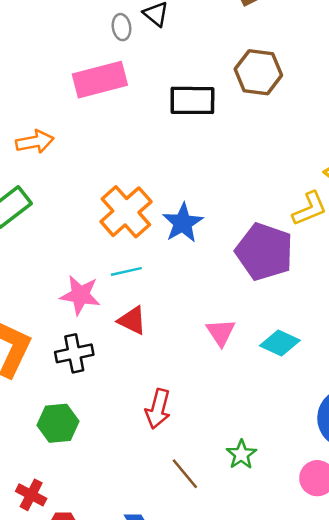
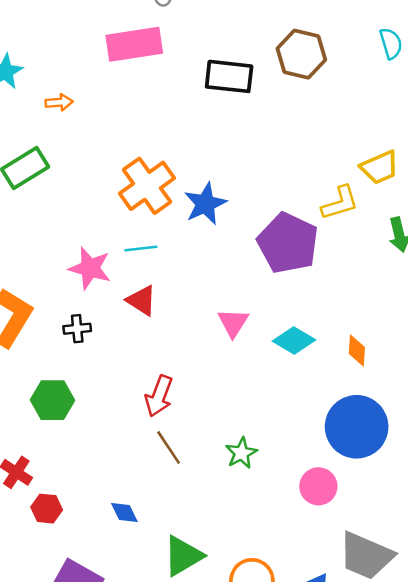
orange arrow: (35, 142) -> (59, 102), size x0.7
black cross: (74, 353) -> (77, 329), size x0.7
brown line: (185, 474) -> (169, 447), moved

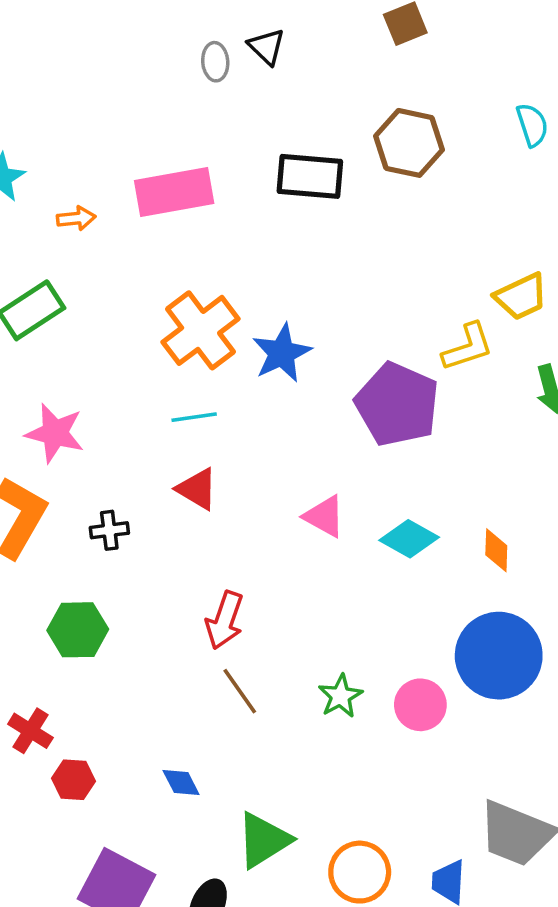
pink rectangle: (134, 44) -> (174, 192), moved
pink star: (90, 268) -> (55, 433), moved
pink triangle: (233, 323) -> (324, 516), turned -32
pink circle: (318, 486) -> (420, 705), moved

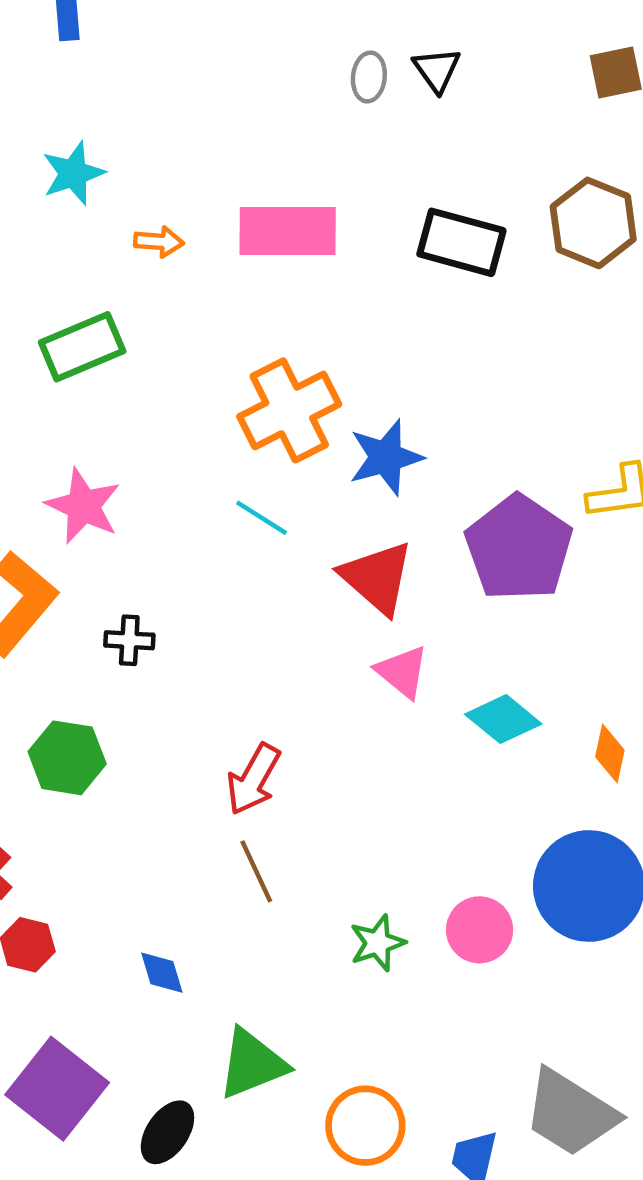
cyan line: (194, 417) -> (262, 518), turned 30
red triangle: (197, 489) -> (377, 578), moved, size x1.4
green star: (340, 696) -> (377, 943), moved

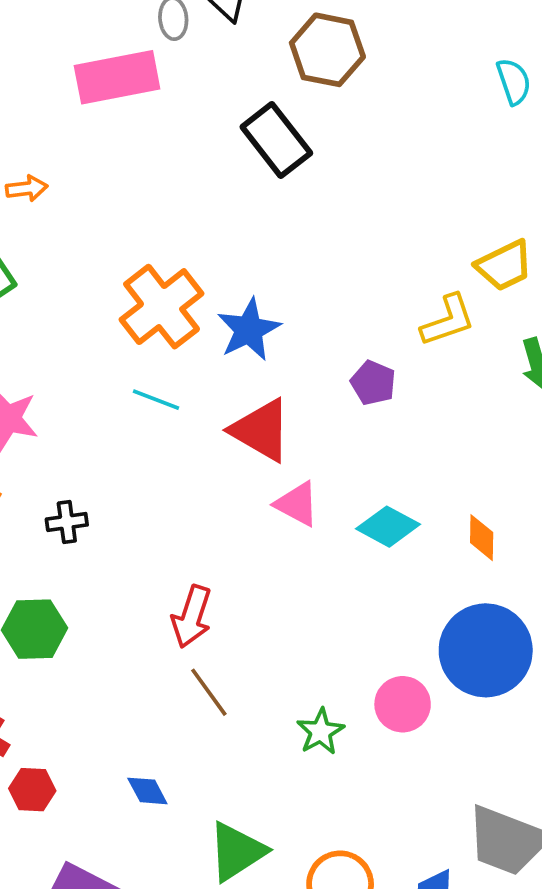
brown hexagon: (593, 223) -> (327, 50), moved
pink rectangle: (288, 231) -> (117, 77), moved
black rectangle: (461, 242) -> (276, 140), turned 48
purple pentagon: (519, 548) -> (373, 383), size x0.5

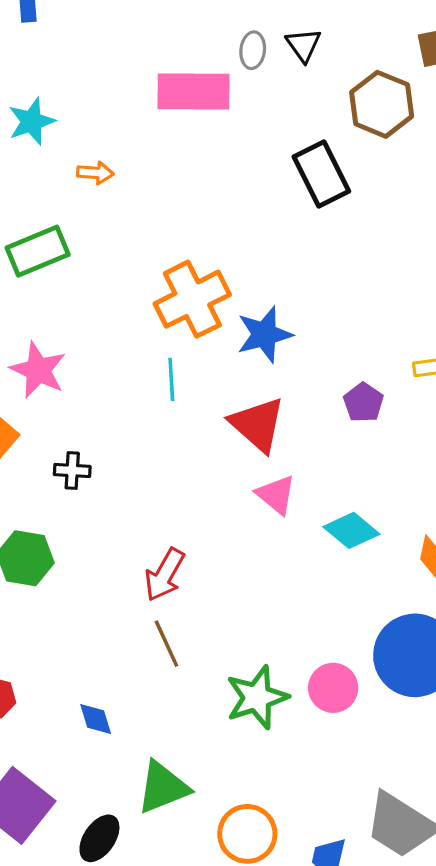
cyan line: (156, 400) -> (171, 379), turned 54
green star: (321, 732) -> (257, 697), size x1.5

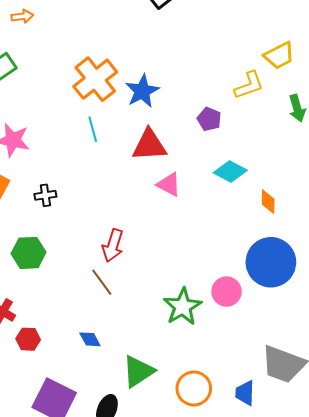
red triangle: (258, 424) -> (149, 145), turned -33
cyan diamond: (351, 530) -> (230, 171), moved
brown line: (166, 644) -> (102, 282), moved

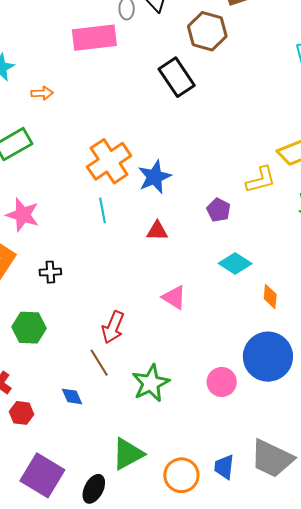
red triangle: (149, 145) -> (157, 231), size x0.6
pink triangle: (169, 184) -> (174, 297), moved
green star: (183, 307) -> (151, 383), moved
blue diamond: (90, 339) -> (72, 396), moved
blue trapezoid: (245, 393) -> (224, 467), moved

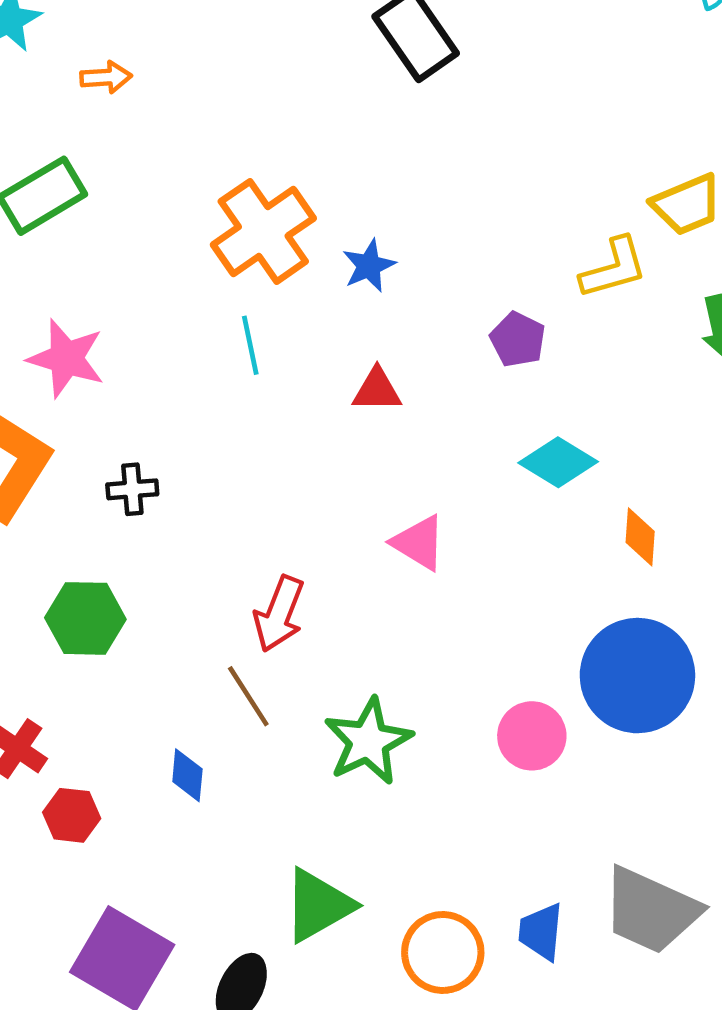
blue star: (155, 177) -> (369, 266), size x0.7
blue diamond: (72, 396) -> (187, 775), turned 30

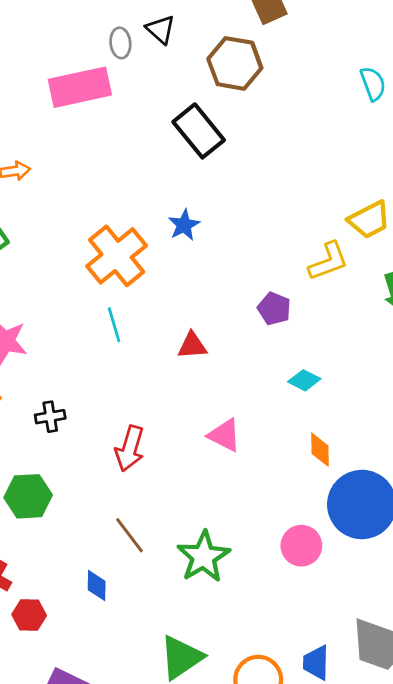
blue star: (369, 266) -> (184, 225), moved
cyan diamond: (558, 462) -> (304, 380), size x0.7
orange diamond: (640, 537) -> (320, 450), moved
red arrow: (279, 614) -> (130, 449), moved

